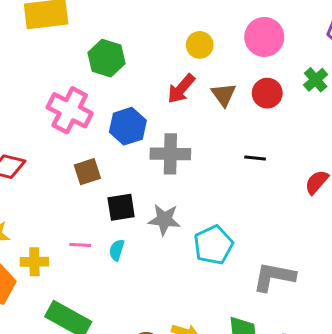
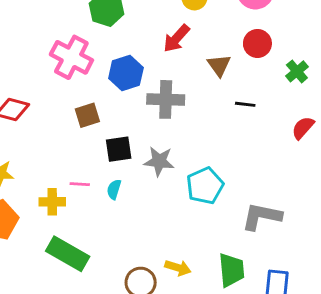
green cross: (316, 80) -> (297, 71), moved
brown triangle: (224, 95) -> (219, 65), moved
yellow cross: (34, 262) -> (52, 202), moved

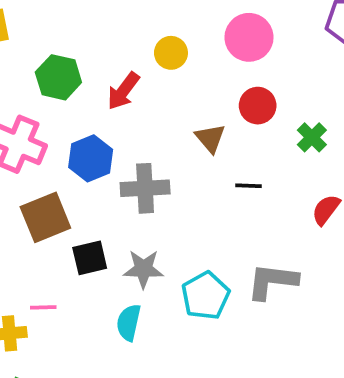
red arrow: (176, 38) -> (123, 91), moved
brown square: (87, 115) -> (45, 217), size x1.5
cyan semicircle: (114, 189) -> (129, 322), moved, size x1.4
gray L-shape: (262, 216) -> (272, 281), moved

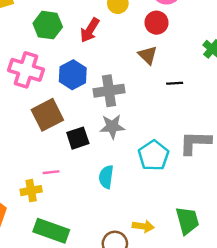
red circle: (258, 106) -> (157, 23), moved
gray star: (143, 269) -> (112, 127), moved

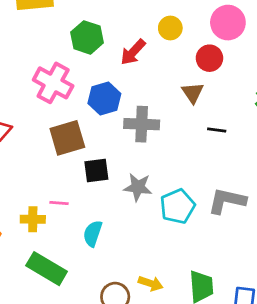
gray star: (112, 127) -> (138, 187), moved
cyan semicircle: (106, 177) -> (93, 233), moved

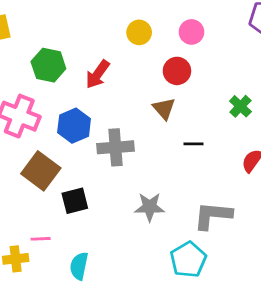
pink circle: (228, 23) -> (191, 32), size x0.7
yellow circle: (170, 28) -> (139, 32), moved
brown square: (67, 138) -> (41, 171), turned -30
gray star: (138, 187) -> (150, 207), moved
cyan pentagon: (177, 206) -> (188, 260), moved

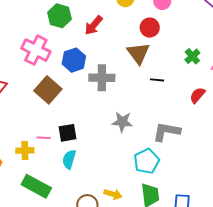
brown triangle: (164, 109) -> (138, 53), size x1.4
black square: (75, 201) -> (67, 133), moved

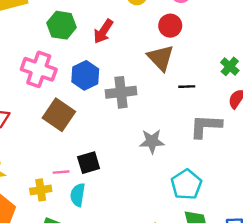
green cross: (192, 56) -> (230, 66), moved
gray L-shape: (166, 132) -> (206, 126), moved
cyan semicircle: (69, 159) -> (78, 195), moved

